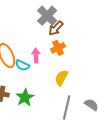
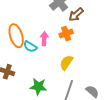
brown arrow: (56, 28) -> (76, 14), moved
green star: (25, 97) -> (38, 87), moved, turned 30

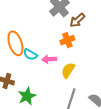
pink arrow: (44, 39) -> (49, 59), moved, turned -96
green star: (38, 87) -> (27, 96), moved, turned -30

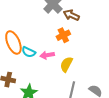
brown arrow: (77, 20) -> (71, 15), turned 70

